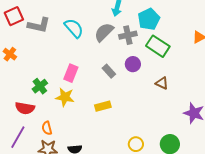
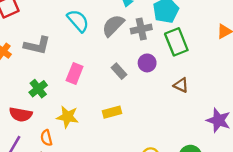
gray L-shape: (39, 25) -> (37, 45), moved
green rectangle: (158, 46) -> (176, 42), turned 35
yellow star: (65, 97) -> (68, 117), moved

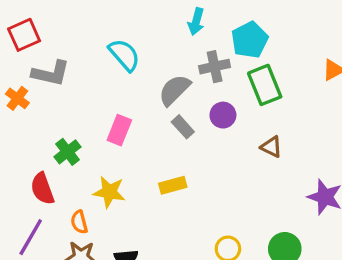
gray semicircle: (113, 25) -> (174, 90), moved
gray L-shape: (37, 45) -> (51, 73), moved
red semicircle: (21, 114) -> (42, 189), turned 60

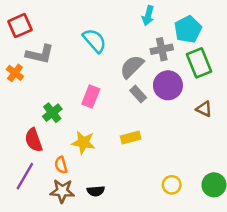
purple circle: (223, 115) -> (168, 85), size x1.5

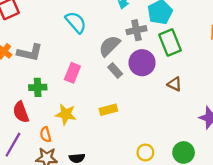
gray L-shape: (40, 54) -> (30, 53), moved
green cross: (52, 113) -> (38, 87), turned 36

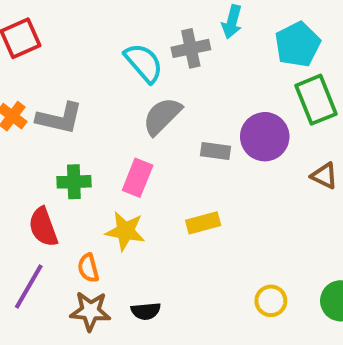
gray cross: (136, 30) -> (191, 48), moved
gray semicircle: (109, 46) -> (162, 116), moved
gray rectangle: (115, 71) -> (215, 151), turned -40
pink rectangle: (72, 73) -> (138, 178), moved

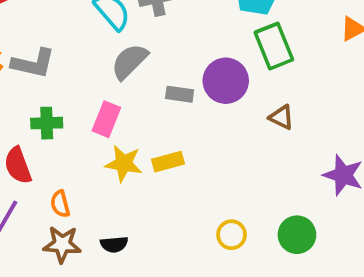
yellow star: (125, 231) -> (124, 163), moved

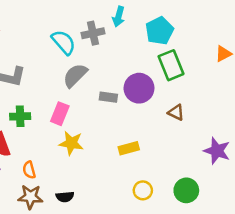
yellow rectangle: (168, 162) -> (129, 148), moved

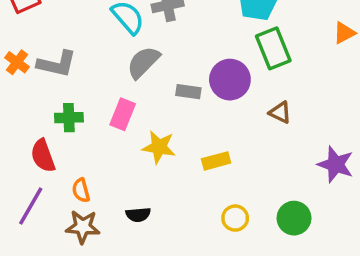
yellow star: (71, 143) -> (159, 147), moved
black semicircle: (65, 197) -> (138, 215), moved

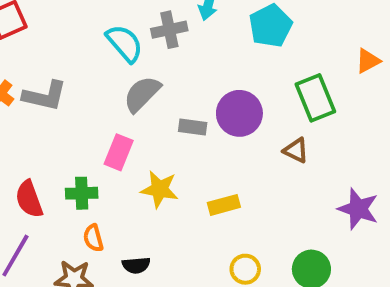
green rectangle: (273, 48) -> (315, 98), moved
green cross: (69, 118) -> (82, 193), moved
orange semicircle: (81, 190) -> (93, 238), moved

